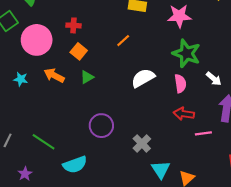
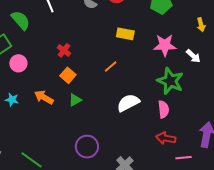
red cross: (73, 25) -> (64, 50), turned 32
pink circle: (37, 40) -> (18, 63), moved, size x0.6
white arrow: (214, 79) -> (193, 56), moved

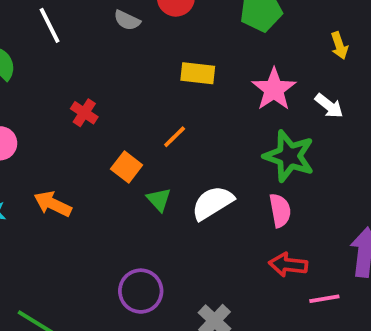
pink star: (165, 45) -> (274, 89), turned -30
orange square: (68, 75) -> (127, 167), moved
green triangle: (75, 100) -> (159, 199), moved, turned -40

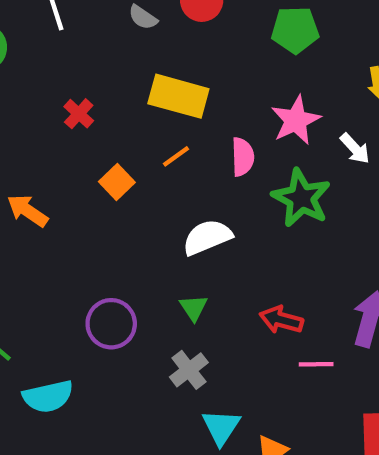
yellow rectangle: (198, 73) -> (178, 96), moved, size x1.5
green triangle: (159, 199) -> (194, 308), moved
pink semicircle: (280, 210) -> (243, 157), moved

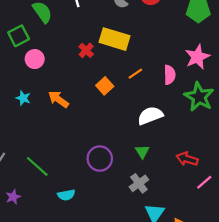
yellow rectangle: (178, 96) -> (115, 39), moved
pink line: (316, 364) -> (204, 182), turned -42
cyan semicircle: (48, 396) -> (66, 195), size x0.7

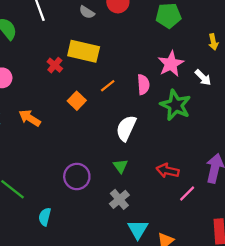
white semicircle: (150, 116) -> (126, 128), turned -40
cyan semicircle: (66, 195) -> (45, 217), turned 119

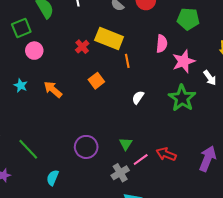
pink semicircle: (143, 84) -> (162, 44), moved
orange line: (108, 86) -> (127, 61), moved, turned -72
white semicircle: (126, 128) -> (138, 97), moved, size x0.6
pink line: (187, 194) -> (141, 159), moved

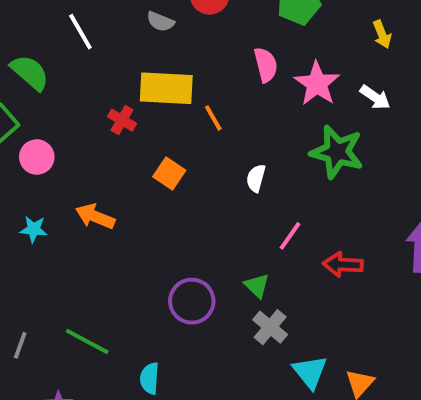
green triangle: (126, 144) -> (257, 286), moved
pink line: (141, 159) -> (290, 236), moved

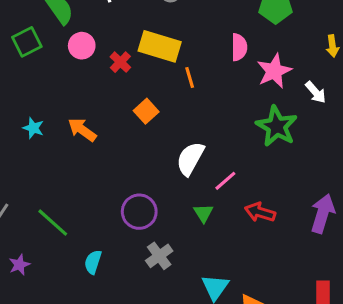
pink circle: (37, 157) -> (82, 46), moved
white semicircle: (256, 178) -> (190, 159), moved, size x1.6
green triangle: (257, 286) -> (203, 213), moved
gray cross: (270, 327) -> (159, 256), moved

